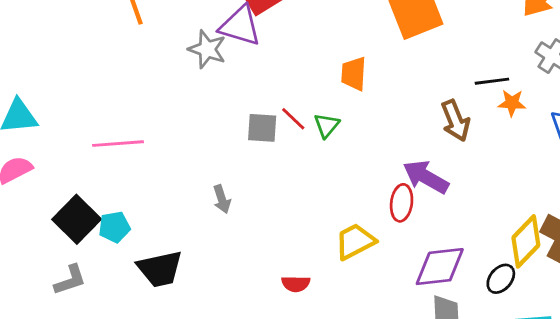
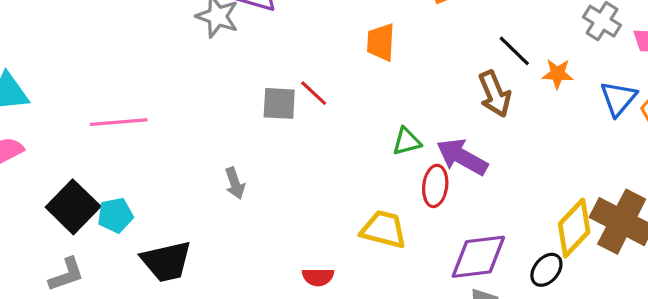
black line: (492, 81) -> (514, 51), moved, turned 52
green triangle: (327, 125) -> (407, 141), moved, turned 36
yellow trapezoid: (355, 241) -> (384, 229), turned 42

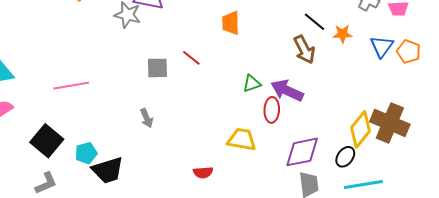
gray square: (279, 103) -> (157, 68), moved
cyan pentagon: (115, 215) -> (86, 153), moved

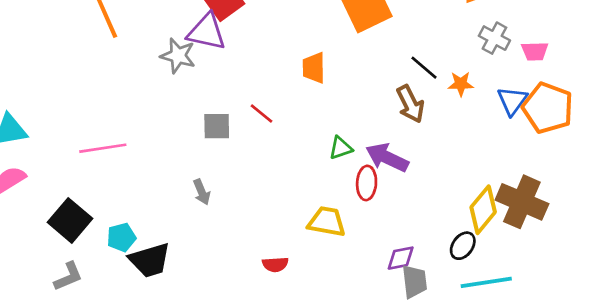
orange pentagon: (409, 52) -> (548, 108), size x1.6
purple diamond: (302, 152) -> (401, 258), moved, size x0.6

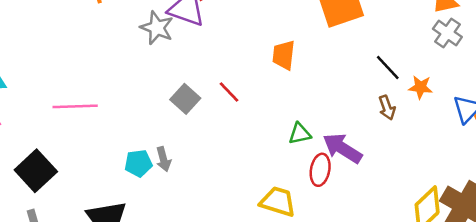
gray cross: (494, 38) -> (447, 33), moved
brown arrow: (410, 104) -> (387, 108), moved, size x0.7
gray square: (217, 126) -> (185, 99), turned 36
cyan pentagon: (121, 237) -> (138, 163), moved

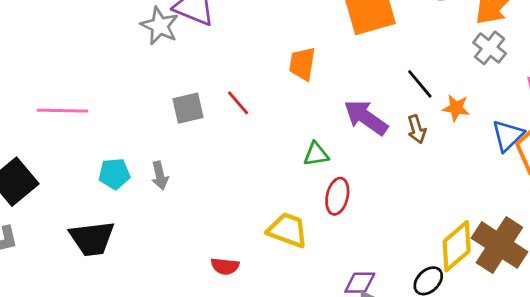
gray square: (185, 99) -> (188, 108), turned 32
purple arrow: (342, 148) -> (366, 117), moved
cyan pentagon: (138, 163) -> (114, 174), moved

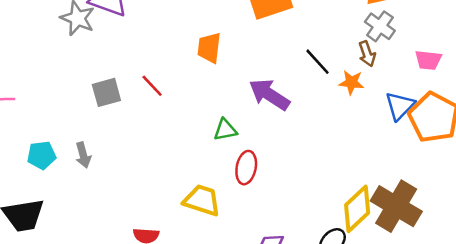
brown arrow: (417, 129) -> (367, 54), moved

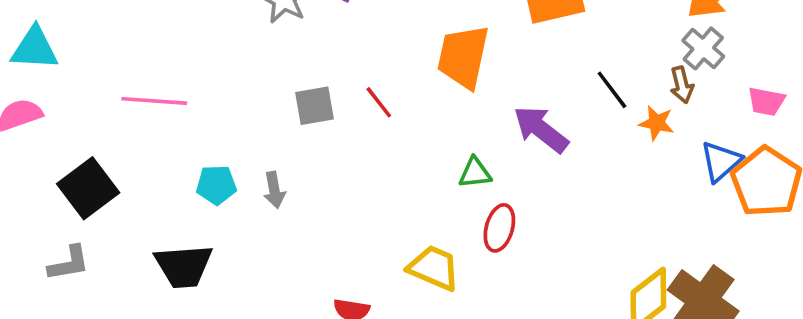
orange trapezoid: (209, 48) -> (463, 57), size x1.5

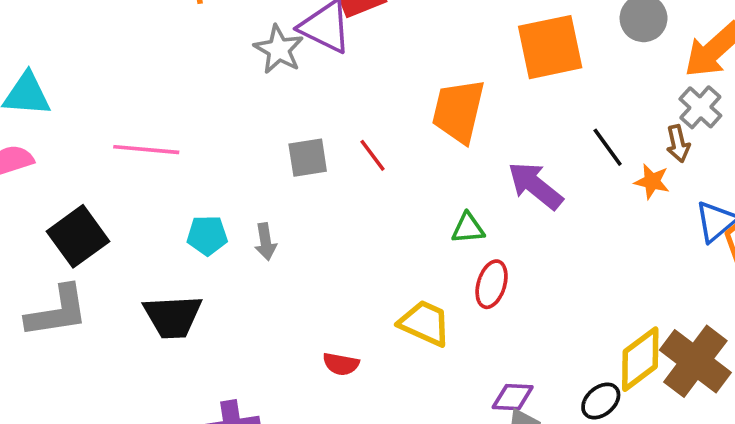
gray L-shape: (69, 263) -> (57, 312), size x1.5

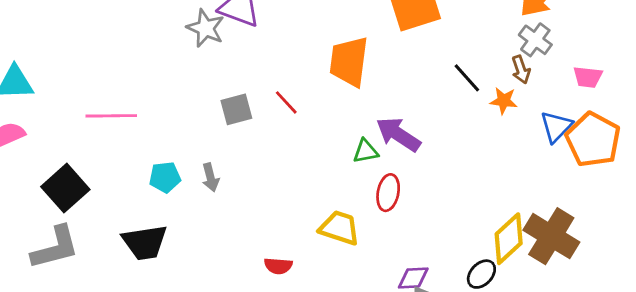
purple arrow: (535, 186) -> (398, 134), moved

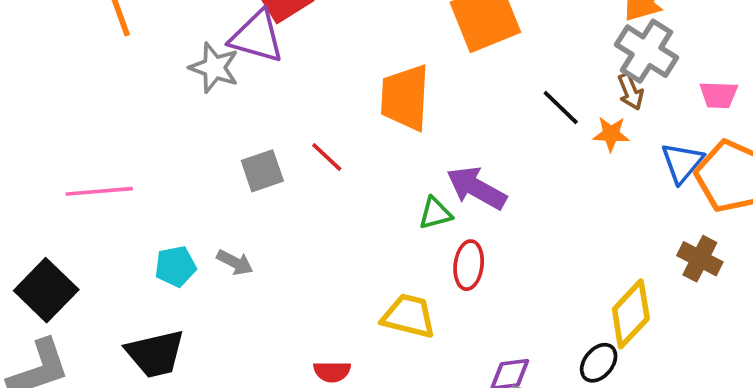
gray cross: (535, 40) -> (647, 51), size x1.4
gray arrow: (210, 177) -> (235, 262), turned -44
brown cross: (551, 236) -> (700, 259), moved, size x0.6

